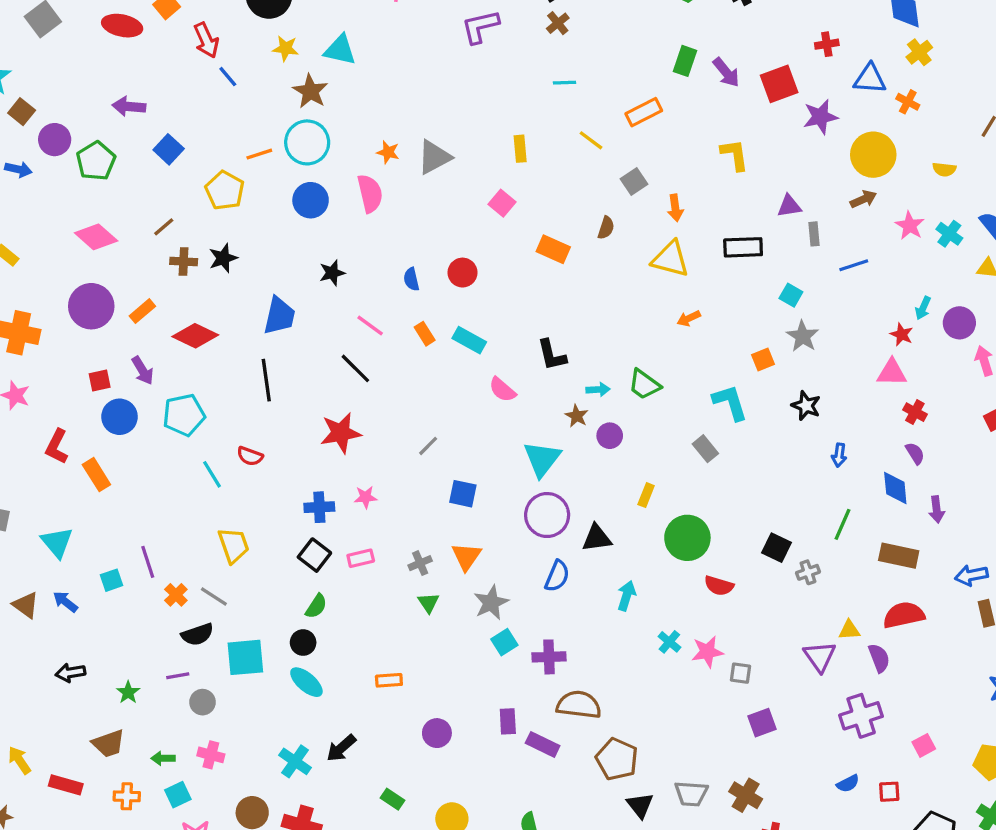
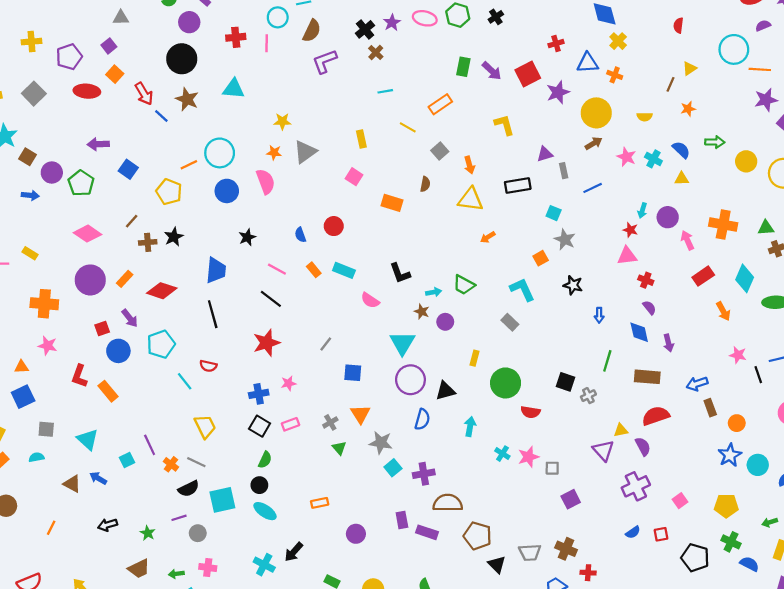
yellow star: (286, 48) -> (282, 121), moved
brown star: (310, 91) -> (187, 99), moved
gray star: (491, 603) -> (381, 443), turned -30

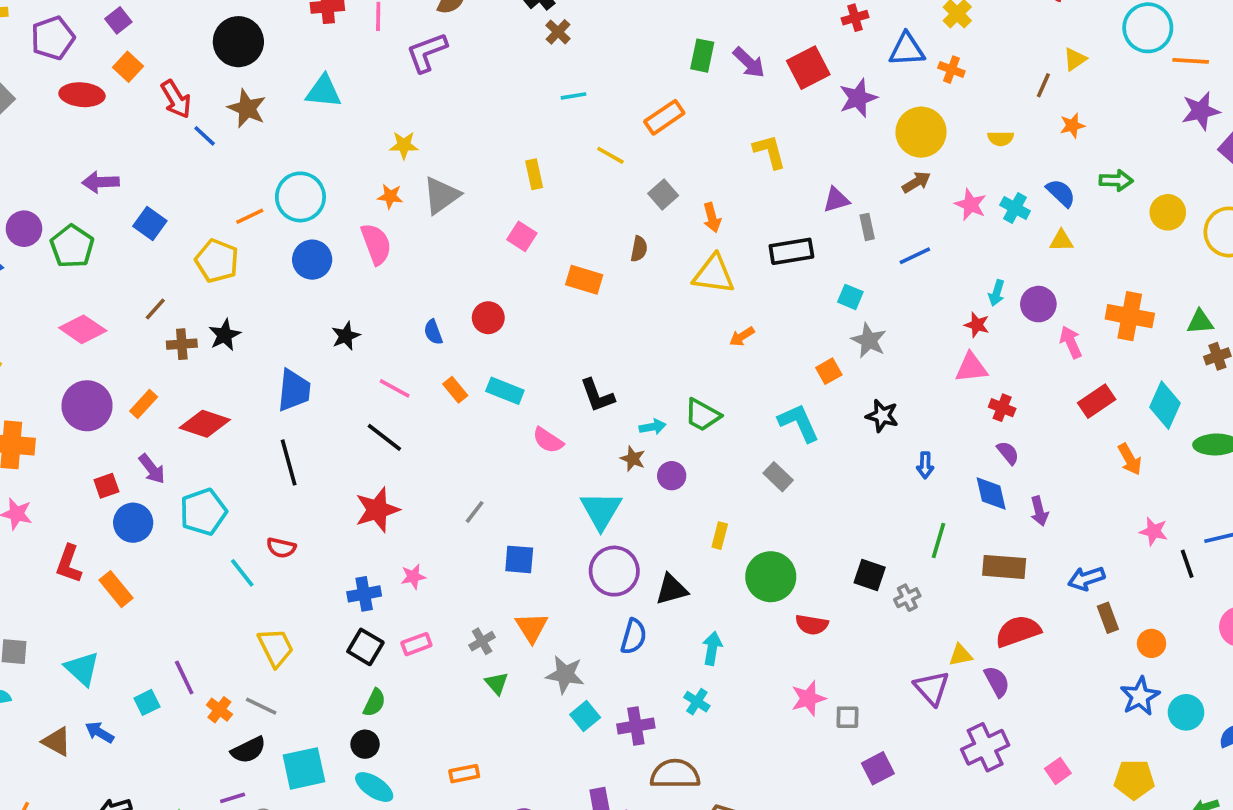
purple L-shape: (325, 61) -> (427, 52), moved
cyan cross: (502, 454) -> (697, 702), moved

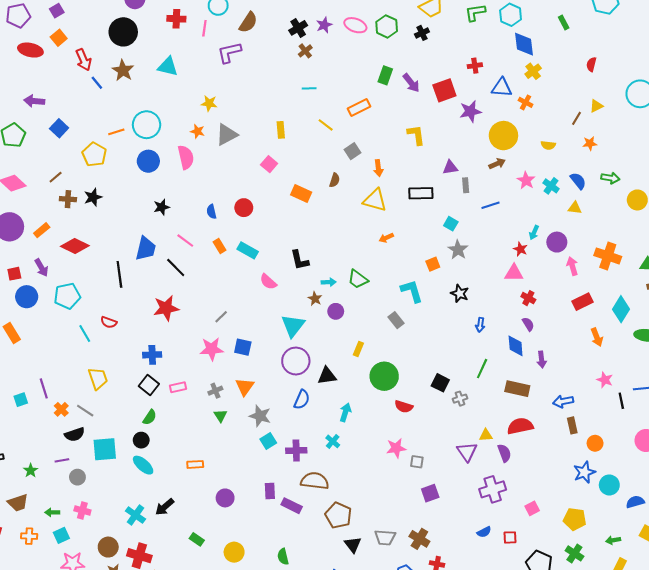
blue trapezoid: (294, 390) -> (146, 249), moved
pink star: (413, 577) -> (212, 349), moved, size x1.6

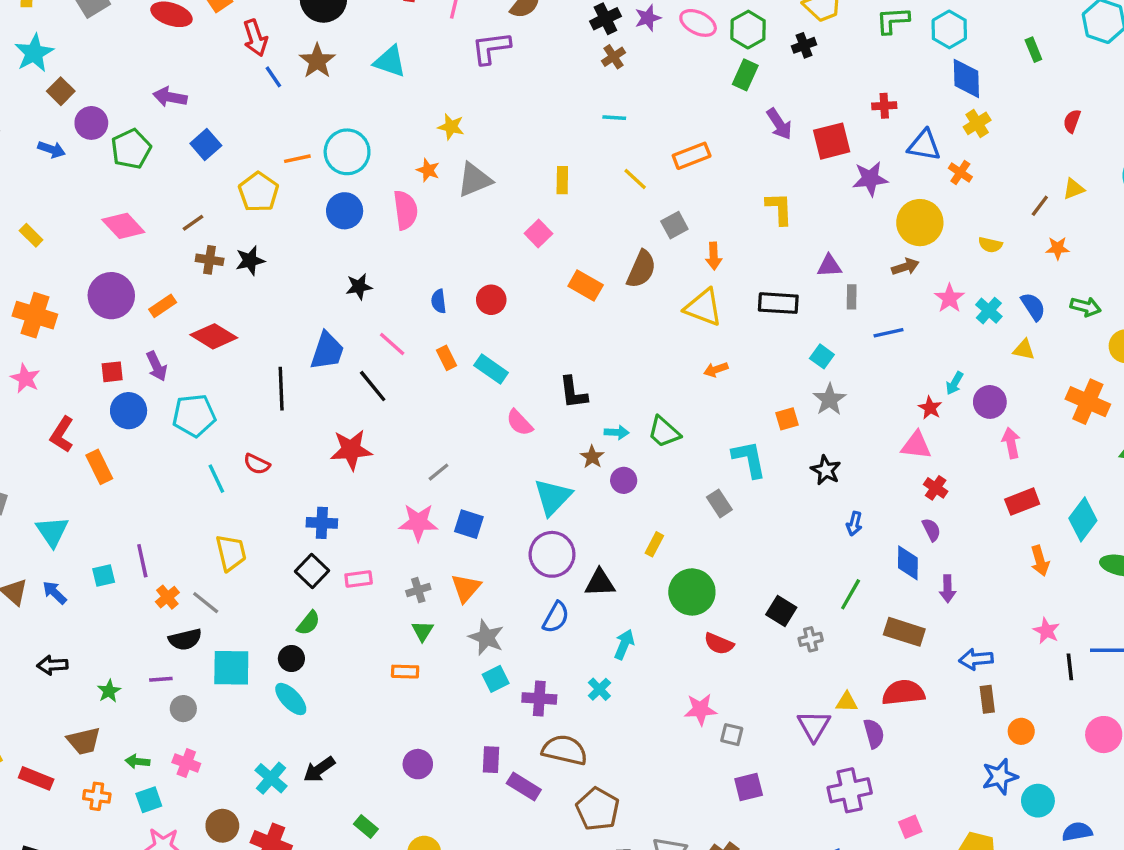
green rectangle: (385, 75) -> (745, 75), moved
brown semicircle: (335, 180) -> (641, 269), size x1.6
orange cross: (608, 256) -> (1088, 402), moved
orange rectangle: (195, 464) -> (405, 672), moved

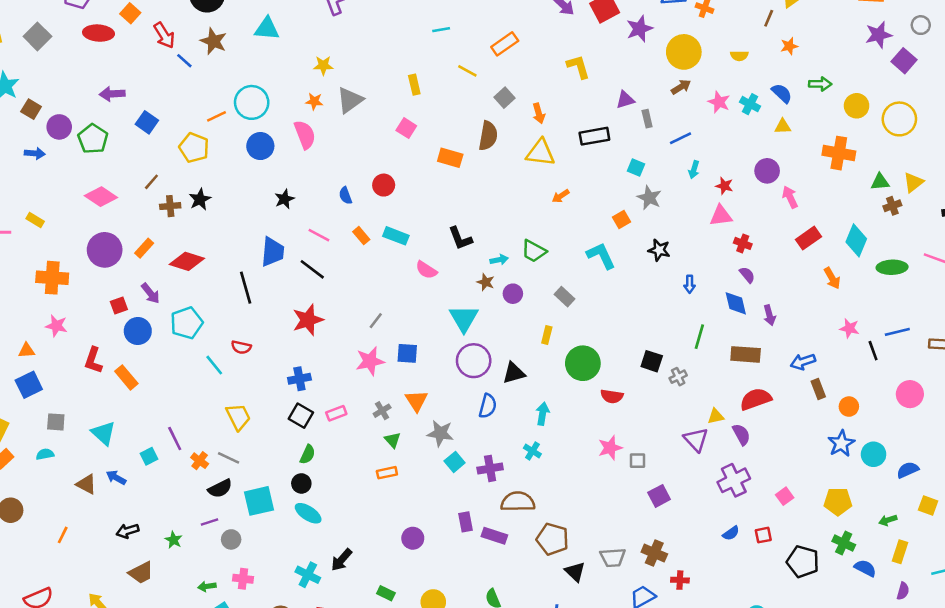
cyan arrow: (955, 383) -> (694, 170), moved
gray rectangle: (719, 503) -> (565, 297), moved
brown trapezoid: (84, 741) -> (141, 573), moved

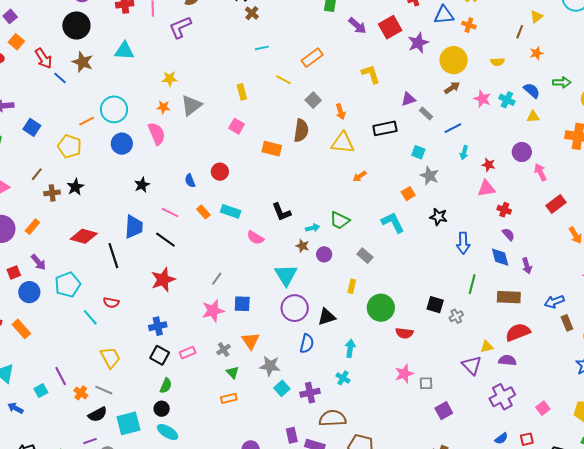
gray rectangle: (647, 119) -> (426, 113), turned -32
red diamond: (187, 261) -> (84, 236), moved
blue arrow: (690, 284) -> (463, 243), size x1.5
purple semicircle: (741, 434) -> (507, 360), turned -54

